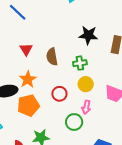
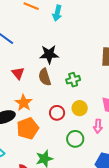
black star: (88, 35) -> (49, 54), moved
yellow circle: (86, 84) -> (80, 108), moved
pink arrow: (86, 107) -> (98, 126), moved

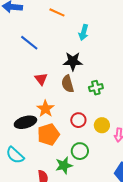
cyan arrow: (57, 13) -> (84, 32), moved
yellow circle: (80, 108) -> (102, 125), moved
green circle: (75, 139) -> (80, 151), moved

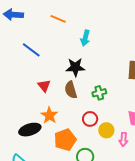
red circle: (78, 120) -> (90, 119), moved
orange pentagon: (48, 134) -> (65, 140), moved

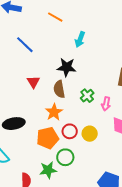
green cross: (99, 93) -> (87, 96), turned -32
orange star: (49, 115) -> (54, 112), moved
red circle: (90, 119) -> (70, 131), moved
pink arrow: (123, 139) -> (106, 104), moved

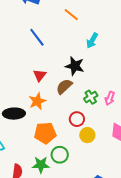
brown semicircle: (59, 89) -> (64, 87), turned 48
pink arrow: (106, 104) -> (110, 98), moved
orange star: (54, 112) -> (37, 101), moved
red circle: (70, 131) -> (77, 119), moved

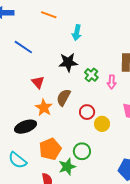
brown semicircle: (64, 87) -> (64, 97), moved
green cross: (91, 97) -> (91, 75), moved
orange pentagon: (45, 133) -> (50, 149), moved

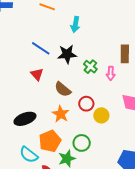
blue line: (23, 47) -> (41, 48), moved
brown semicircle: (64, 97) -> (63, 89), turned -78
orange star: (44, 108) -> (61, 114), moved
cyan semicircle: (18, 160) -> (29, 155), moved

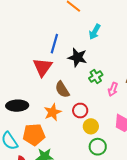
blue line: (41, 48) -> (54, 44), turned 54
red triangle: (37, 74) -> (43, 67), size x1.5
green circle: (82, 143) -> (98, 147), moved

